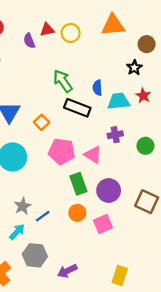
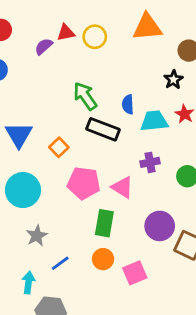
purple semicircle: (29, 41) -> (44, 46), turned 72
green rectangle: (78, 184) -> (104, 223), turned 30
purple circle: (109, 191) -> (160, 226), moved
gray star: (23, 206) -> (37, 236), moved
cyan arrow: (17, 232) -> (28, 283), turned -36

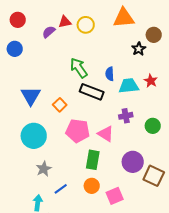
black star: (173, 80) -> (139, 49), moved

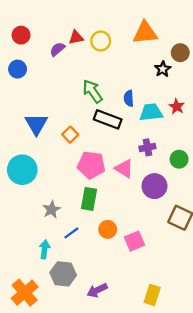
cyan circle: (34, 136) -> (22, 170), moved
green rectangle: (93, 160) -> (89, 199), moved
purple circle: (133, 162) -> (154, 186), moved

